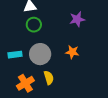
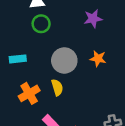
orange star: (72, 52) -> (98, 59), moved
gray circle: (40, 54) -> (64, 60), moved

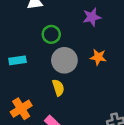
green circle: (41, 24) -> (51, 34), moved
orange cross: (29, 93) -> (21, 109), moved

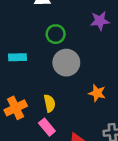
orange star: (98, 57) -> (97, 93), moved
yellow semicircle: (58, 88) -> (50, 103), moved

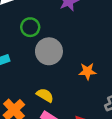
yellow semicircle: (50, 103) -> (45, 95), turned -30

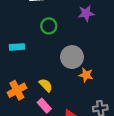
gray circle: (49, 51) -> (72, 57), moved

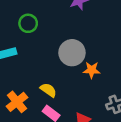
green circle: (49, 26) -> (28, 23), moved

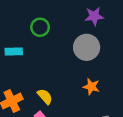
gray circle: (72, 53) -> (87, 47), moved

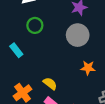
cyan rectangle: (14, 52) -> (16, 50), turned 64

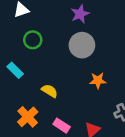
yellow semicircle: (50, 84) -> (50, 91), moved

